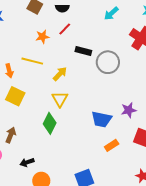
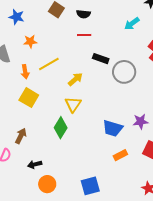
red line: (65, 29) -> (84, 35), turned 40
orange star: (42, 37) -> (30, 42), moved
yellow line: (32, 61) -> (49, 64), turned -50

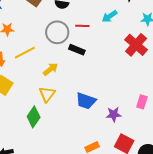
red line: (84, 35) -> (82, 26), moved
gray circle: (124, 72) -> (57, 32), moved
blue trapezoid: (113, 128) -> (86, 101), moved

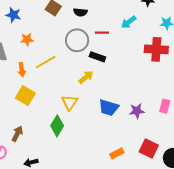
red cross: (136, 45) -> (156, 49), turned -35
yellow arrow: (51, 69) -> (86, 77), moved
purple star: (114, 114) -> (137, 111), moved

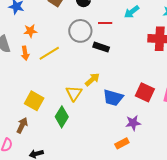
orange arrow: (22, 70) -> (25, 53), moved
yellow arrow: (86, 77) -> (92, 79), moved
yellow square: (25, 96) -> (34, 101), moved
purple star: (137, 111) -> (133, 123), moved
red square: (149, 149) -> (145, 92), moved

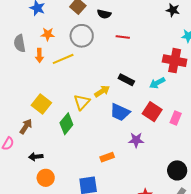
cyan arrow: (132, 12) -> (157, 83), moved
gray circle: (80, 31) -> (82, 36), moved
black rectangle: (101, 47) -> (126, 80), moved
orange rectangle: (122, 143) -> (107, 157), moved

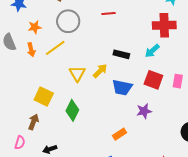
yellow triangle: (82, 102) -> (77, 74), moved

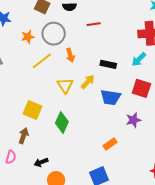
orange star: (35, 27) -> (28, 37), moved
orange arrow: (31, 50) -> (70, 55), moved

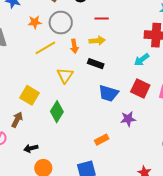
black rectangle: (108, 64) -> (96, 64), moved
yellow arrow: (88, 82) -> (97, 41), moved, turned 35

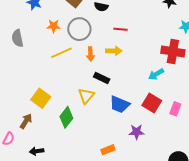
black rectangle: (96, 64) -> (102, 78), moved
yellow triangle: (65, 75) -> (86, 96), moved

